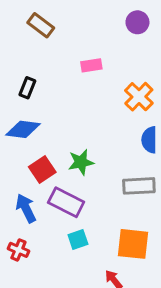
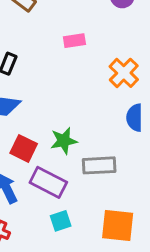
red square: (42, 170) -> (24, 148), turned -30
gray rectangle: (139, 186) -> (99, 165), moved

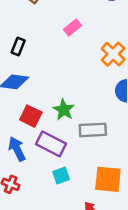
pink rectangle: (74, 41) -> (73, 28), turned -30
green star: (64, 141) -> (64, 110), turned -30

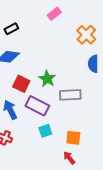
black rectangle: (18, 46) -> (11, 29), turned 40
orange square: (108, 179) -> (73, 138), moved, size x0.7

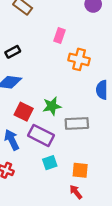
pink rectangle: (54, 14) -> (59, 36), turned -32
orange cross: (86, 35) -> (79, 59), moved, turned -30
green star: (47, 79) -> (52, 106), turned 30

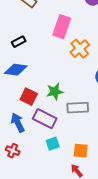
pink rectangle: (59, 36) -> (62, 27), size x1.6
orange cross: (79, 59) -> (80, 49), turned 36

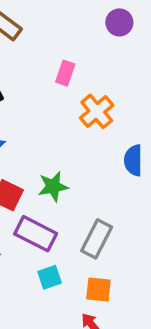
pink rectangle: (62, 27) -> (65, 73), size x0.6
gray rectangle: (78, 108) -> (97, 239), moved, turned -60

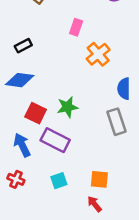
gray rectangle: (97, 239) -> (117, 122), moved, turned -45
cyan square: (50, 277) -> (59, 181), moved

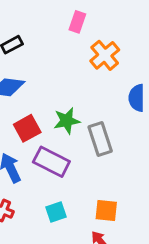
red square: (36, 113) -> (27, 128), turned 35
gray rectangle: (117, 122) -> (100, 139), moved

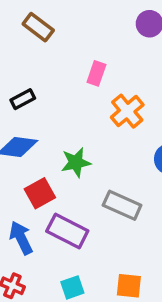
green star: (67, 121) -> (76, 162), moved
gray rectangle: (100, 139) -> (122, 205), turned -48

